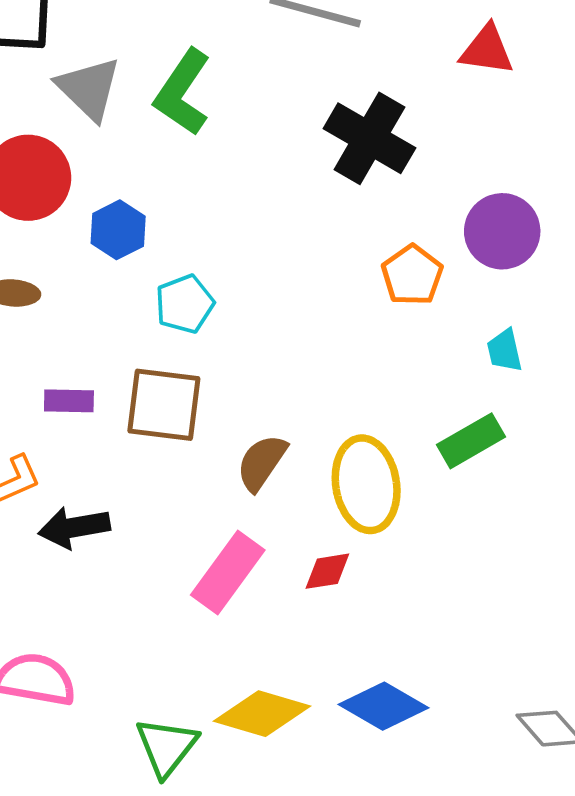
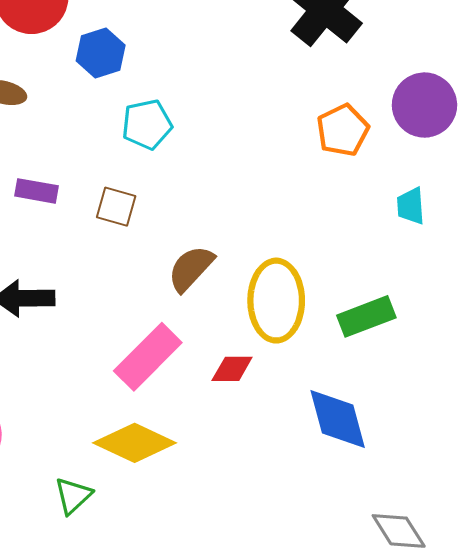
brown square: (164, 405) -> (116, 207), size x0.6
green rectangle: (471, 441) -> (366, 316), moved
blue diamond: (383, 706) -> (338, 419), moved, turned 36
yellow diamond: (262, 714) -> (135, 443), moved
green triangle: (166, 747) -> (73, 496), size x0.7

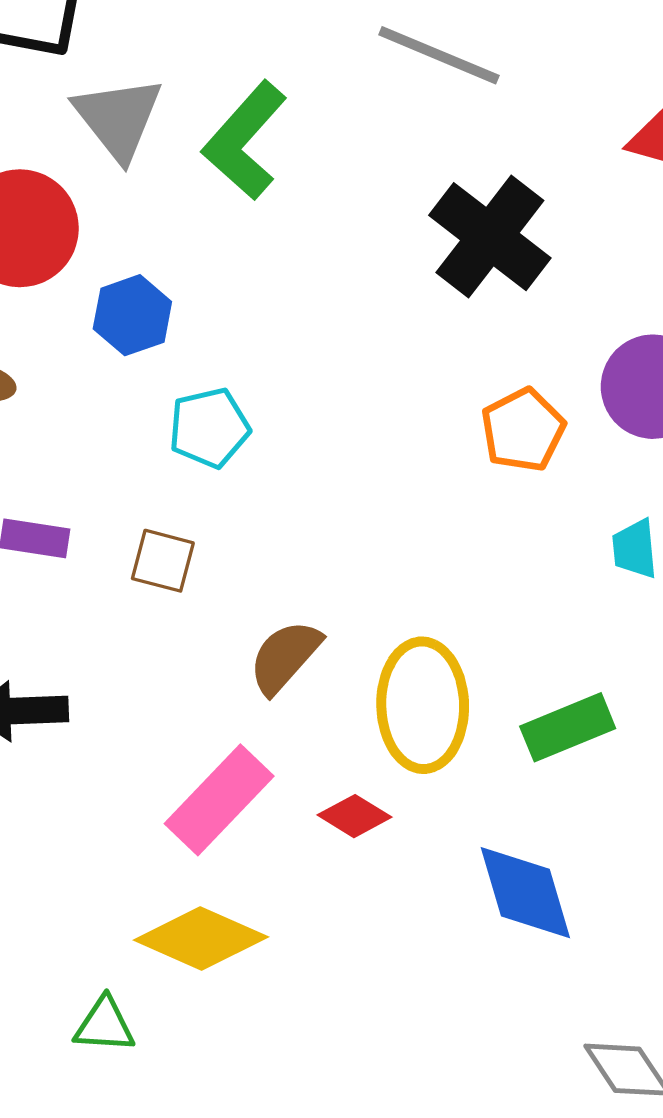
red diamond: (232, 369) -> (354, 816), turned 33
green triangle: (73, 496) -> (104, 1025), turned 48

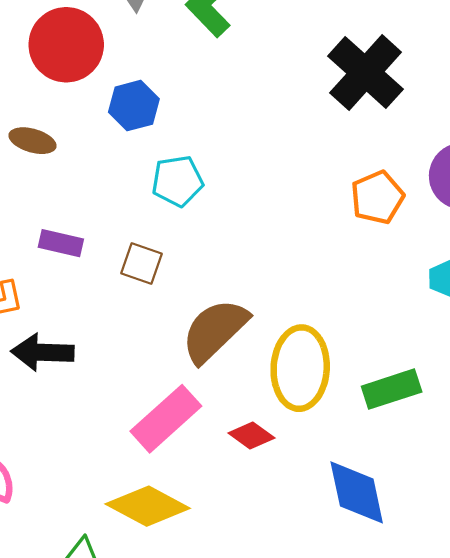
brown semicircle: (285, 657) -> (215, 331), size x1.4

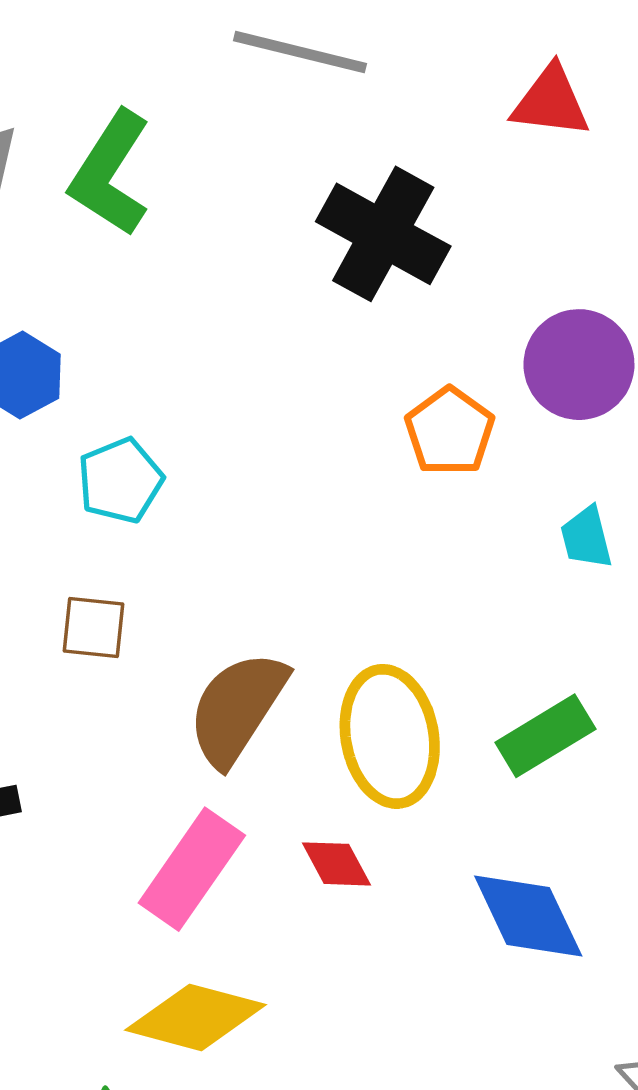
red diamond: (251, 435) -> (336, 864), turned 39

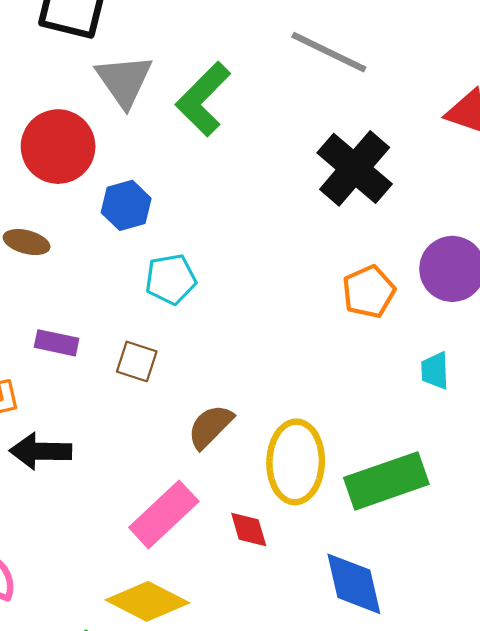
brown semicircle: (237, 708) -> (210, 426), size x0.7
green rectangle: (545, 736) -> (386, 481), size x1.4

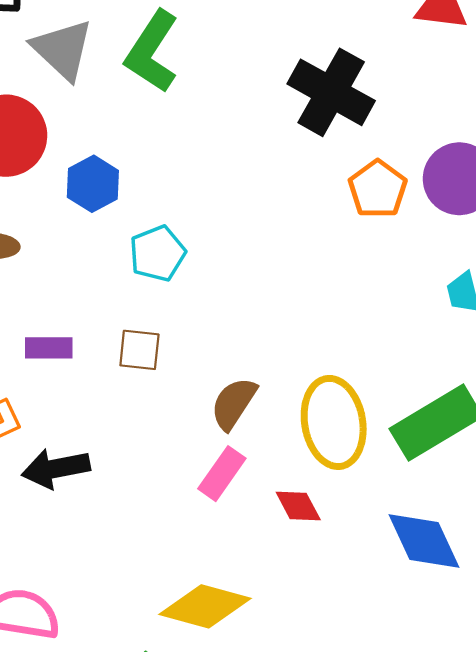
orange pentagon: (369, 292) -> (378, 189), moved
pink rectangle: (164, 514) -> (222, 474), moved, size x0.7

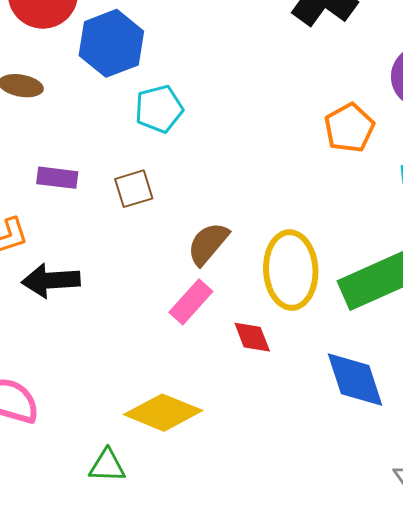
blue hexagon: (93, 184) -> (111, 43), size x1.4
orange pentagon: (378, 189) -> (349, 128), moved
brown square: (139, 350) -> (134, 189), turned -30

